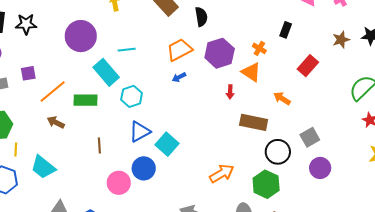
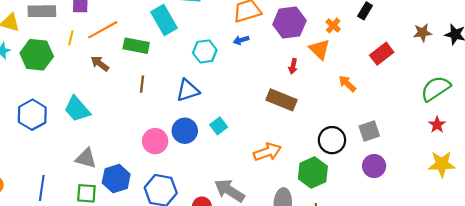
cyan hexagon: (132, 96) -> (205, 51), moved
brown rectangle: (254, 122) -> (281, 100), moved
cyan square: (167, 144) -> (219, 126), moved, size x0.7
brown line: (99, 145) -> (142, 84), moved
yellow line: (16, 149) -> (71, 38), moved

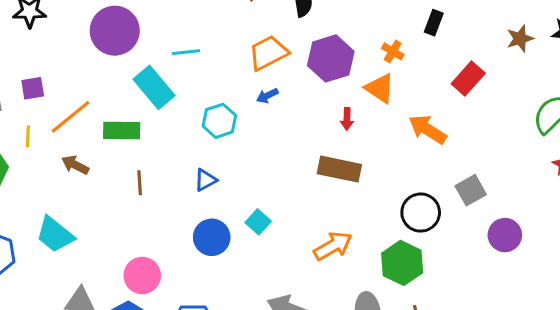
orange arrow: (347, 84) -> (428, 129), size x1.4
blue triangle: (188, 90) -> (205, 180), size x0.7
pink circle: (155, 141) -> (142, 275), moved
purple circle: (374, 166) -> (505, 235), moved

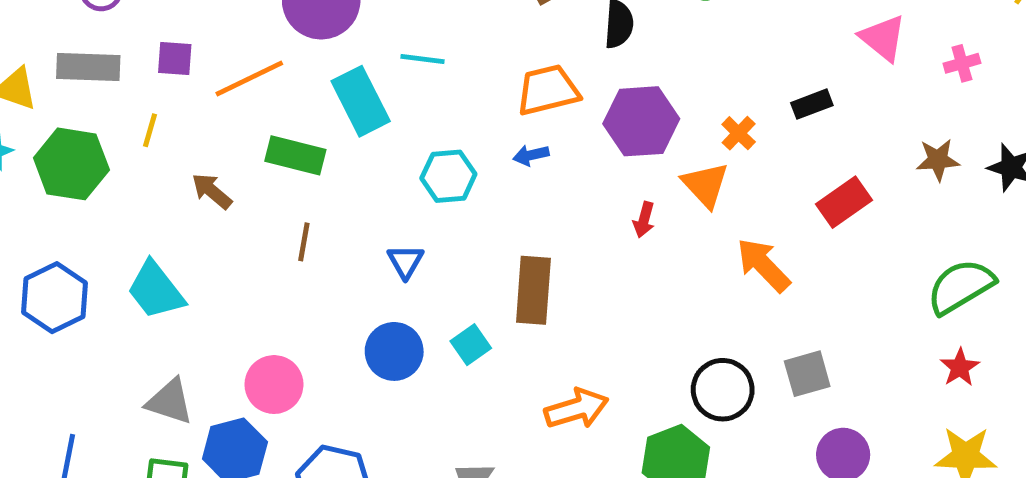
black rectangle: (434, 23) -> (812, 104), turned 35
orange line: (70, 117) -> (249, 79), moved
brown rectangle: (339, 169) -> (533, 290), moved, turned 69
blue triangle: (205, 180) -> (405, 261), turned -45

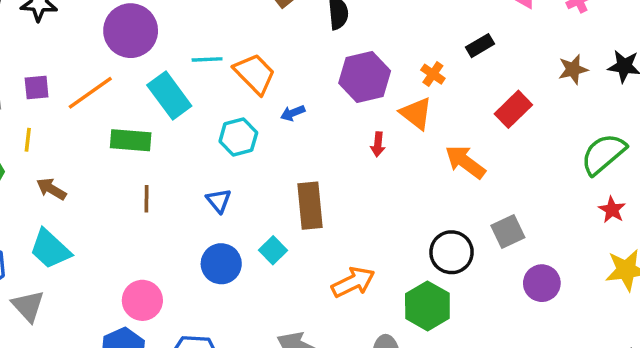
orange trapezoid: (548, 90) -> (255, 74), moved, turned 69
brown arrow: (212, 191) -> (51, 189), moved
gray triangle: (170, 402) -> (28, 306), moved, turned 39

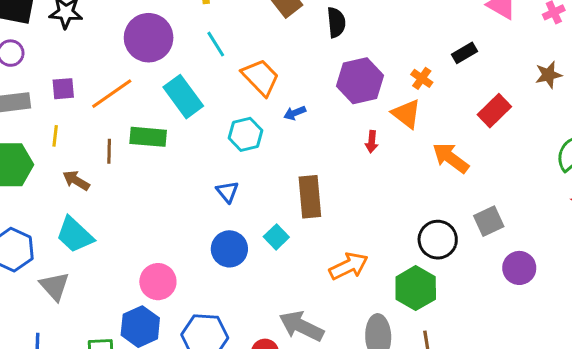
cyan line: (207, 59) -> (216, 44), moved, turned 60
brown line: (147, 199) -> (109, 151), moved

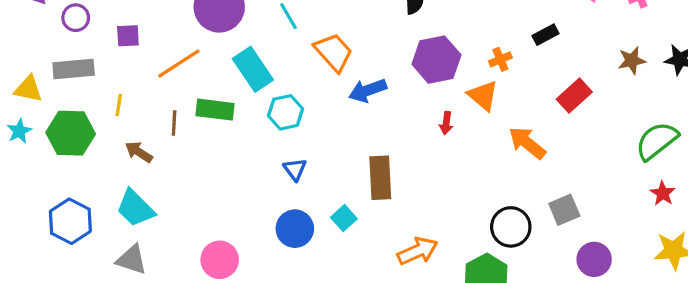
orange cross: (422, 78) -> (500, 59), turned 30
purple square: (63, 89) -> (128, 36), moved
blue arrow: (295, 113) -> (368, 90), size x1.6
cyan hexagon: (246, 134) -> (286, 112), moved
gray triangle: (55, 286) -> (132, 260), moved, turned -32

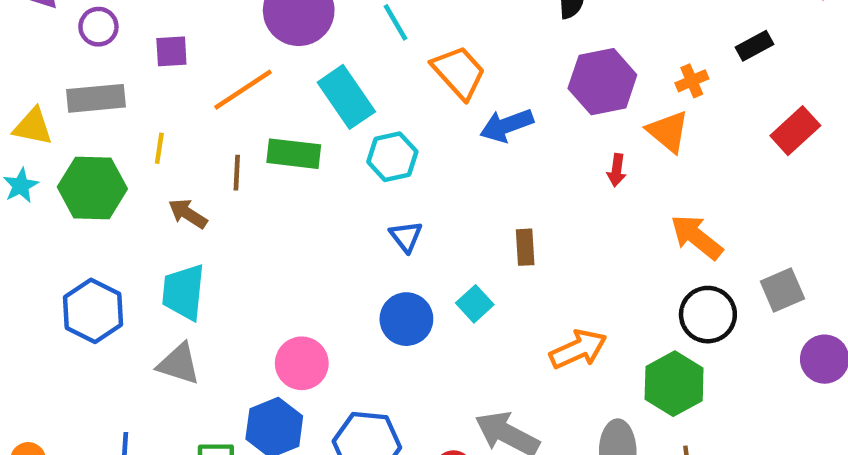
orange arrow: (527, 143) -> (697, 237), moved
brown rectangle: (380, 178) -> (525, 247), size x0.6
cyan trapezoid: (135, 208) -> (184, 292), turned 51

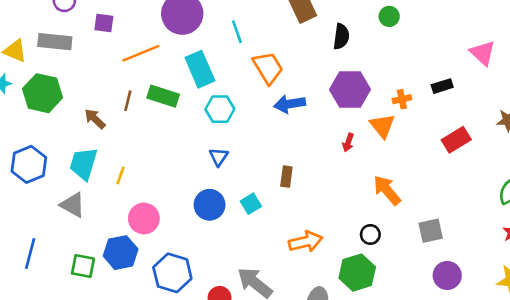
yellow line: (159, 148) -> (120, 175), moved
black circle: (708, 315) -> (370, 234), moved, size x0.6

